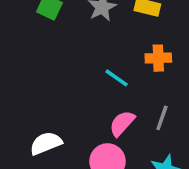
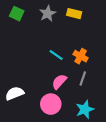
orange cross: (158, 58) -> (81, 56), moved, turned 32

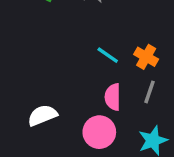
pink semicircle: (59, 82) -> (113, 97), turned -42

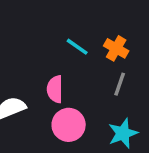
pink semicircle: (113, 97) -> (55, 89), moved

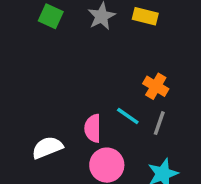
cyan line: (77, 47) -> (128, 116), moved

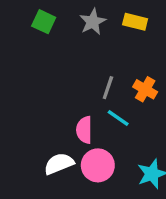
gray line: (159, 123) -> (108, 88), moved
white semicircle: (47, 148) -> (59, 164), moved

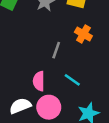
orange cross: (145, 89) -> (83, 34), moved
cyan line: (118, 118) -> (72, 80), moved

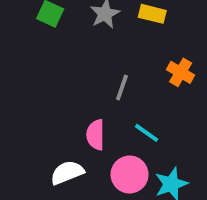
orange cross: (83, 34) -> (181, 72), moved
pink circle: (49, 107) -> (130, 174), moved

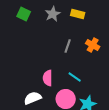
gray line: (122, 88) -> (68, 46), moved

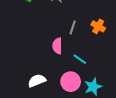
pink semicircle: (48, 78) -> (57, 46), moved

